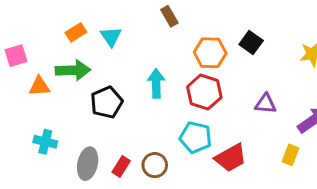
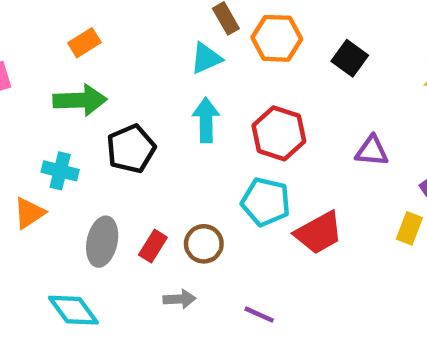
cyan triangle: (111, 37) -> (206, 58), moved, turned 40
orange hexagon: (210, 53) -> (277, 38), moved
orange triangle: (39, 86) -> (29, 213), moved, turned -30
cyan cross: (45, 142) -> (60, 171), moved

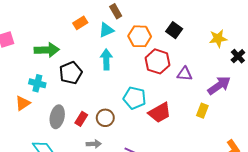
orange hexagon: (277, 38) -> (140, 36), moved
orange rectangle: (84, 43) -> (80, 23), moved
red hexagon: (279, 133) -> (157, 61), moved

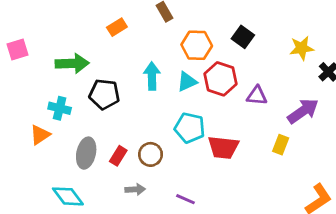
cyan triangle: (106, 30) -> (187, 82), moved
black pentagon: (71, 73) -> (104, 94), turned 30
red trapezoid: (160, 113) -> (223, 147), turned 35

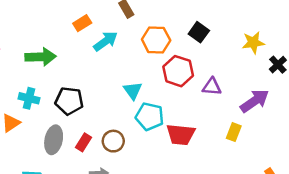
cyan arrow: (152, 76) -> (105, 41), moved, turned 55
cyan triangle: (187, 82) -> (133, 91), moved, turned -42
black pentagon: (104, 94) -> (69, 101), moved

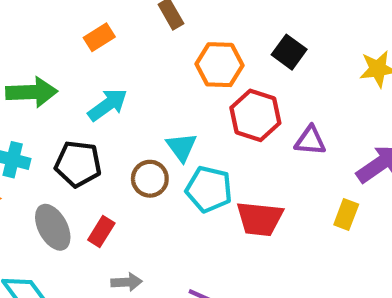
cyan arrow: (105, 41) -> (108, 105), moved
gray ellipse: (54, 140) -> (53, 227), turned -40
brown circle: (113, 141) -> (150, 179), moved

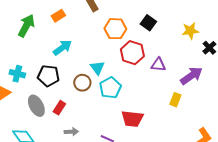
green arrow: (32, 92) -> (26, 26), moved, turned -60
cyan pentagon: (209, 189) -> (110, 88), turned 30
red trapezoid: (260, 219) -> (132, 119), moved

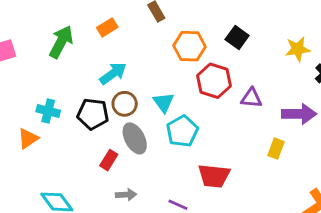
purple arrow: (191, 76) -> (299, 114), turned 35
brown circle: (82, 83) -> (125, 104), moved
gray ellipse: (36, 106) -> (135, 138), moved

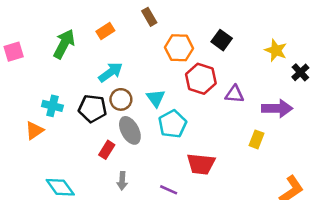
yellow star: (298, 49) -> (276, 50), turned 30
gray arrow: (126, 195) -> (122, 181), turned 96

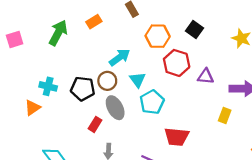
cyan arrow: (111, 72) -> (120, 57), moved

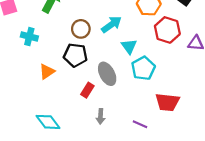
brown circle: (107, 81) -> (81, 29), moved
cyan cross: (48, 86) -> (29, 37), moved
orange triangle: (32, 108) -> (47, 72), moved

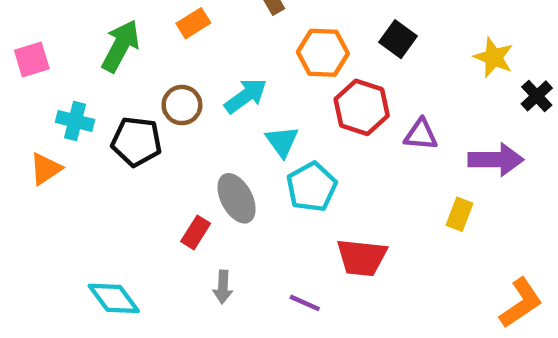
black pentagon: (75, 55) -> (136, 141), moved
orange triangle: (47, 72) -> (45, 169), moved

